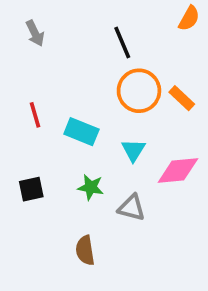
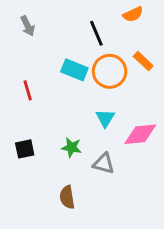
orange semicircle: (189, 18) -> (133, 14), moved, turned 36
orange rectangle: (182, 98) -> (143, 61), moved
cyan rectangle: (81, 132) -> (74, 70), moved

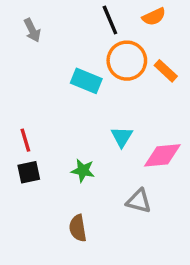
black line: (96, 33) -> (110, 20), moved
orange circle: (110, 71) -> (127, 61), moved
red line: (28, 90) -> (25, 140), moved
gray triangle: (104, 164) -> (139, 201), moved

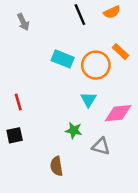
orange circle: (127, 61) -> (96, 65), moved
green star: (83, 171) -> (74, 130), moved
black square: (29, 172) -> (15, 135), moved

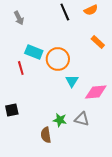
cyan rectangle: (63, 59) -> (34, 52), moved
orange circle: (96, 65) -> (58, 59), moved
red line: (18, 102) -> (21, 68), moved
green star: (74, 130) -> (60, 120), moved

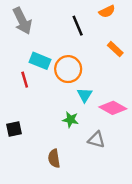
black line: (65, 12) -> (78, 26), moved
gray arrow: (19, 18) -> (22, 21), size x1.6
pink diamond: (96, 92) -> (113, 108), turned 35
green star: (60, 120) -> (71, 120), moved

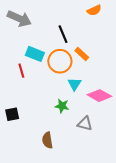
gray arrow: (22, 21) -> (19, 19), turned -40
black line: (78, 26) -> (63, 34), moved
orange rectangle: (115, 49) -> (82, 54), moved

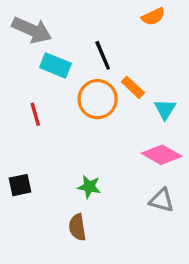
cyan rectangle: (35, 54) -> (55, 65), moved
cyan triangle: (74, 84) -> (165, 109), moved
green star: (62, 106) -> (89, 187), moved
gray triangle: (85, 124) -> (162, 200), moved

